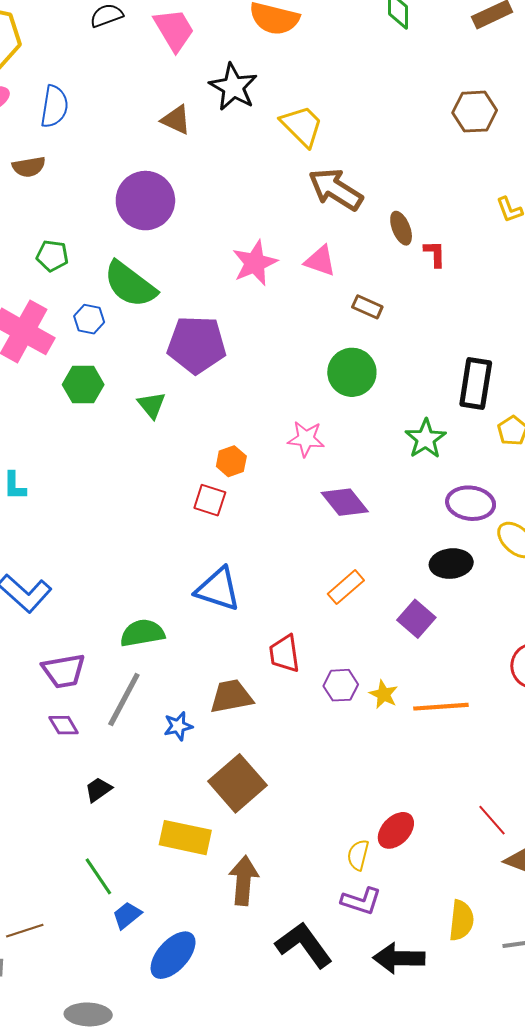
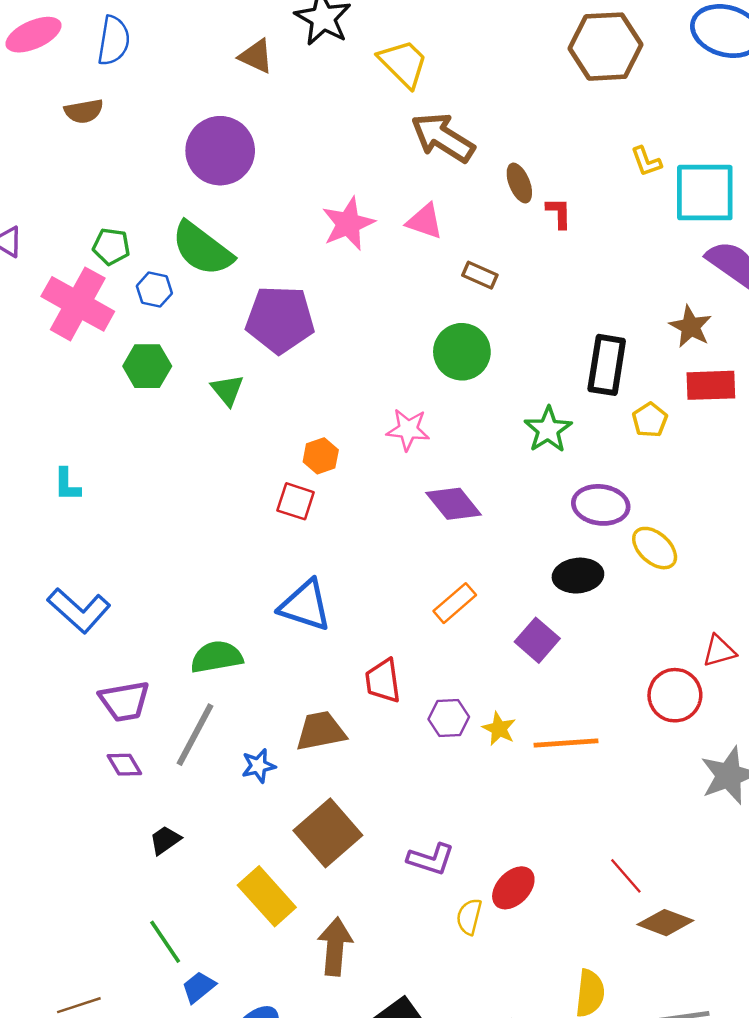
brown hexagon: (475, 112) -> (606, 47), size x1.4
green pentagon: (52, 256) -> (111, 246), moved
yellow rectangle: (185, 838) -> (267, 896), turned 36
purple L-shape: (361, 901) -> (431, 859), moved

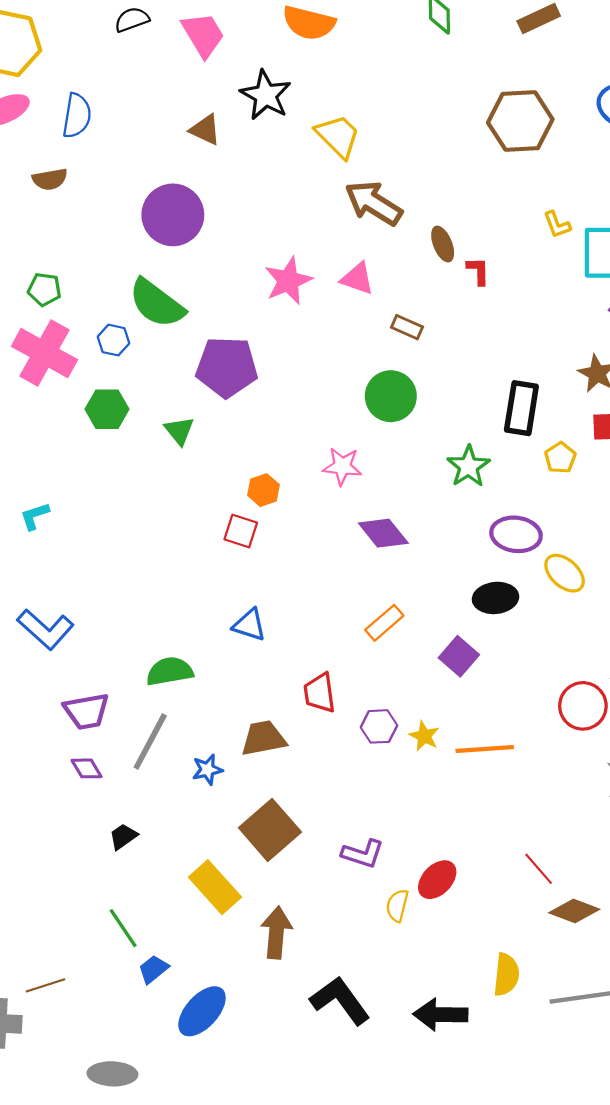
green pentagon: (111, 246) -> (44, 289), moved
cyan L-shape: (67, 485) -> (35, 516), turned 72
blue triangle: (305, 605) -> (249, 625), size x0.7

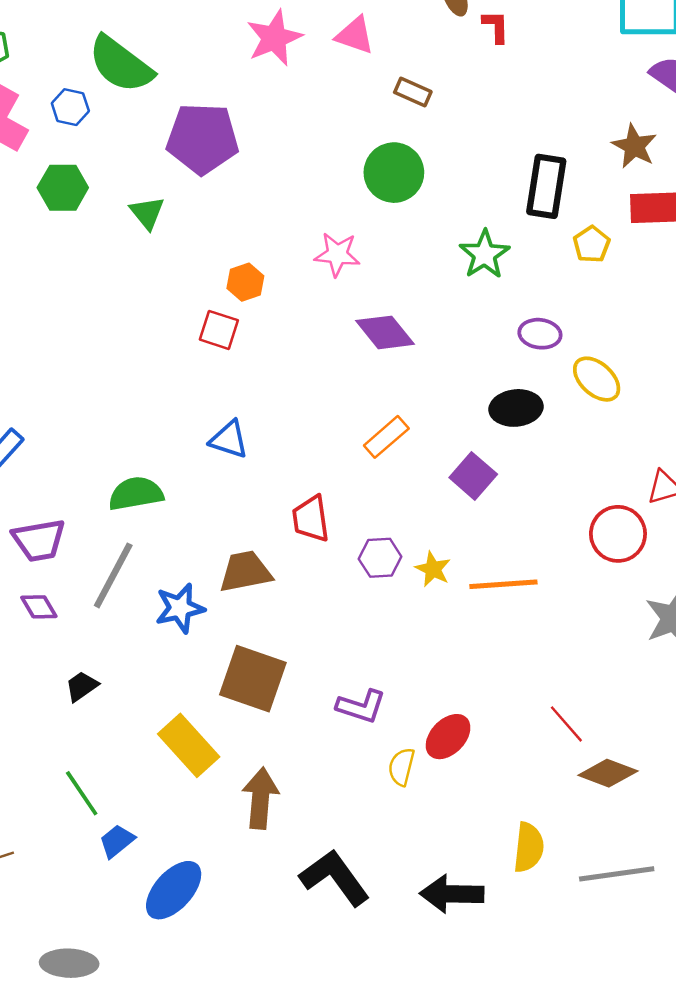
purple ellipse: (516, 534) -> (540, 334), size x0.7
blue star: (207, 770) -> (180, 608), size x1.4
brown square: (270, 830) -> (253, 679), turned -30

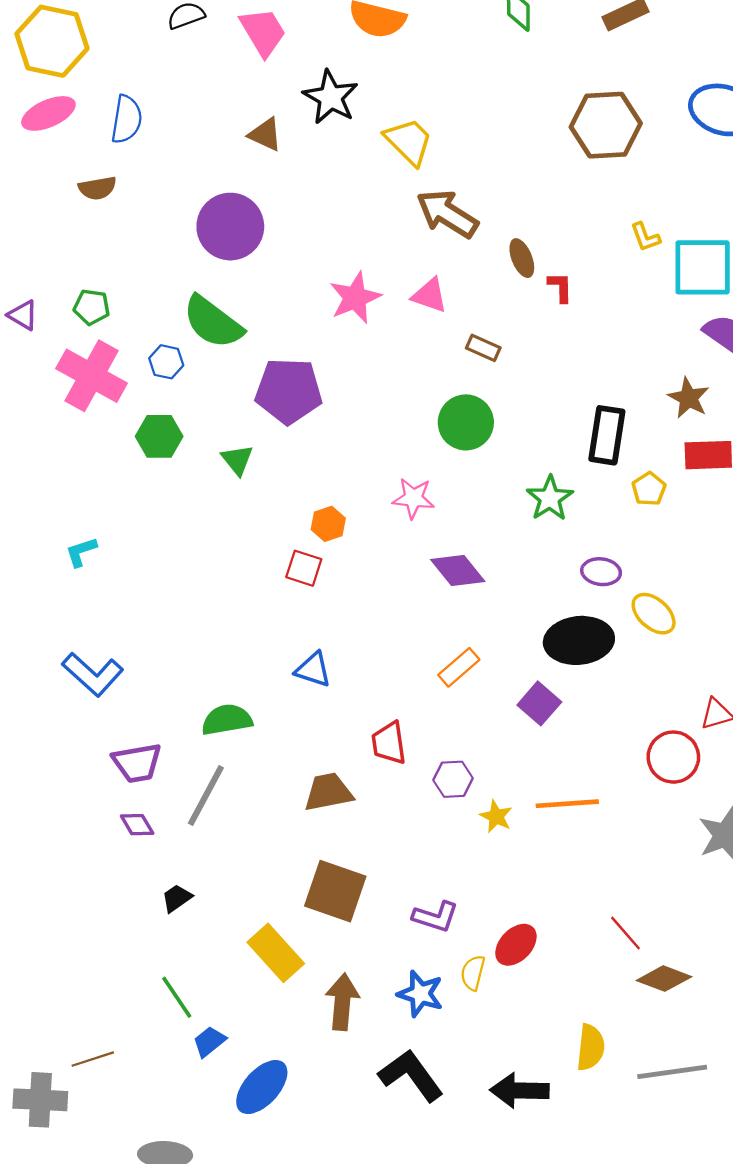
black ellipse: (516, 408) -> (579, 640), size x1.4
yellow star: (433, 569) -> (496, 817), moved
blue star: (180, 608) -> (420, 994), moved, turned 30

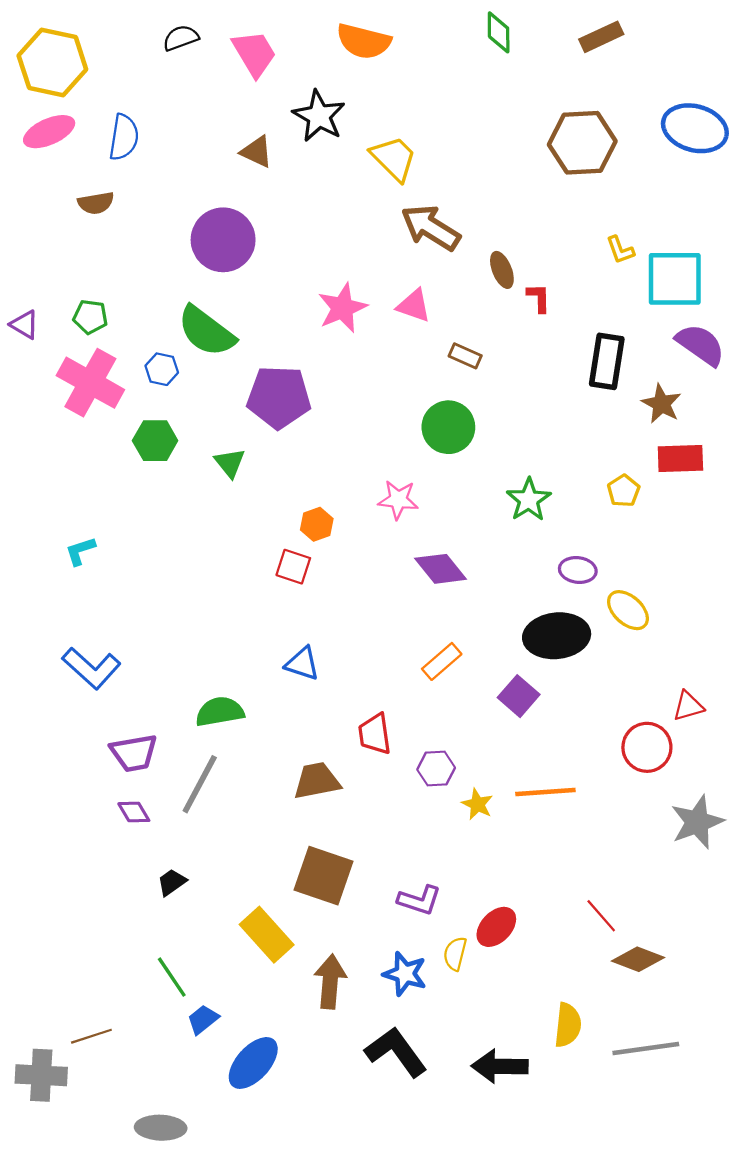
black rectangle: (607, 435) -> (607, 361), moved

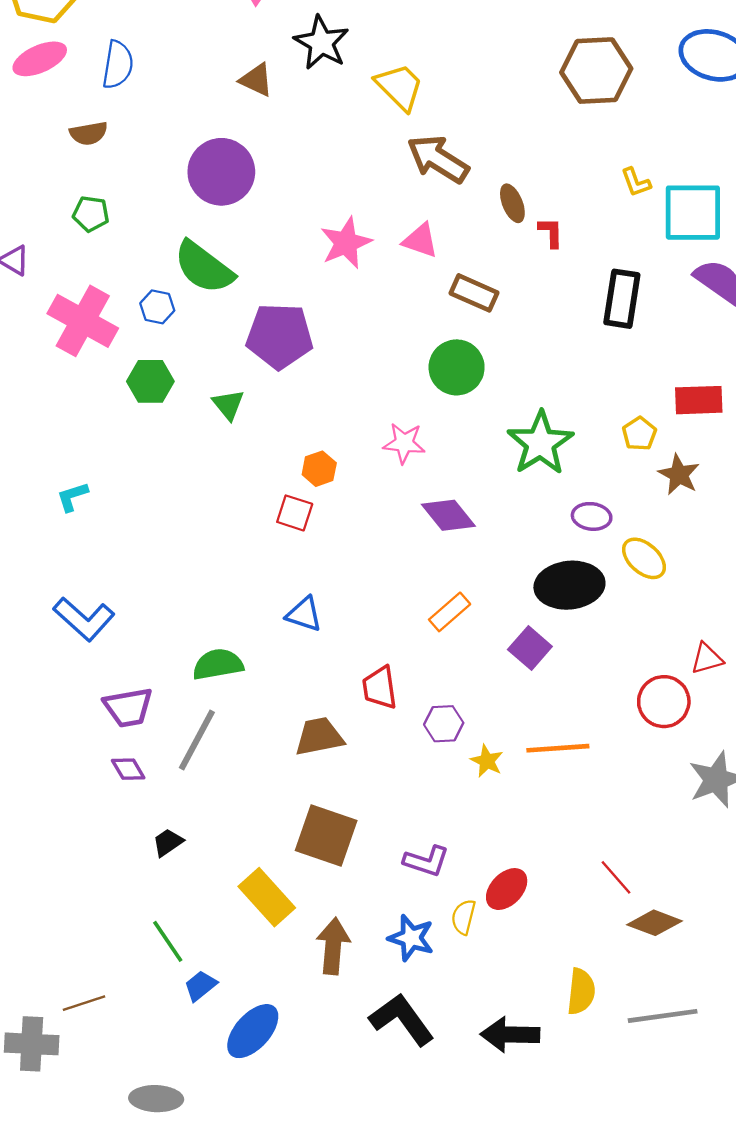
green pentagon: (90, 317) -> (91, 214), moved
brown rectangle: (465, 356) -> (474, 293), size x1.4
brown star: (661, 404) -> (679, 475), moved
green star: (529, 500) -> (540, 443), size x1.4

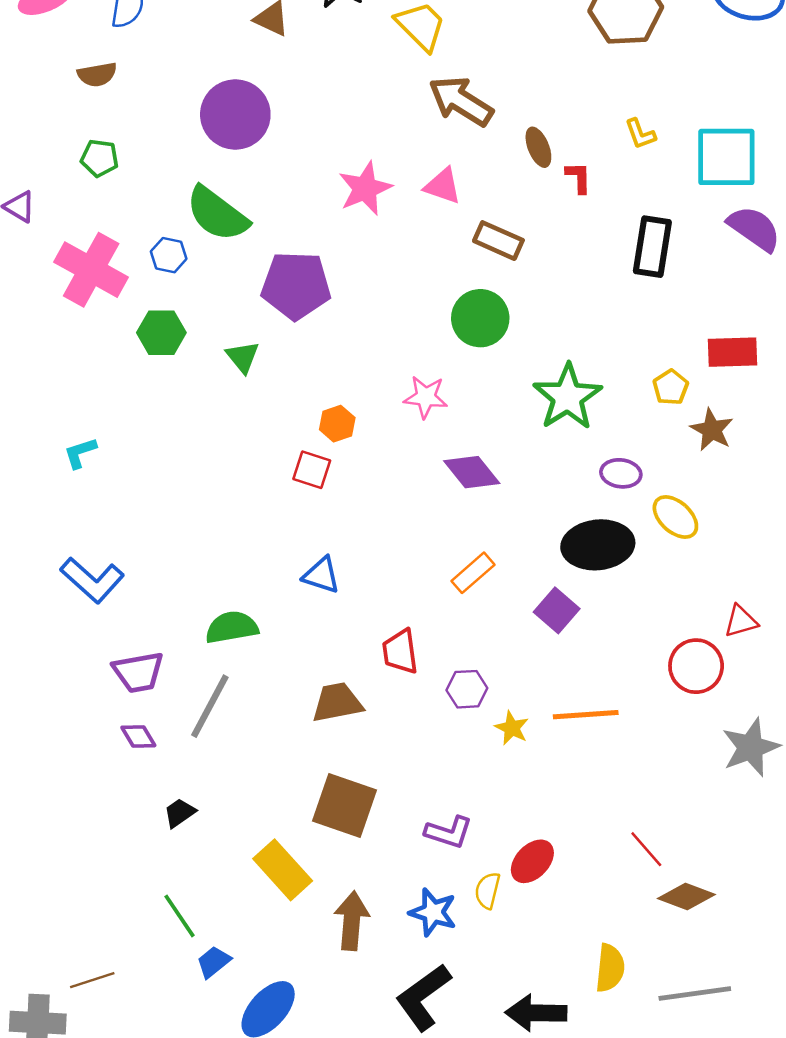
yellow L-shape: (636, 182) -> (640, 134), moved
black L-shape: (402, 1019) -> (423, 997), turned -90

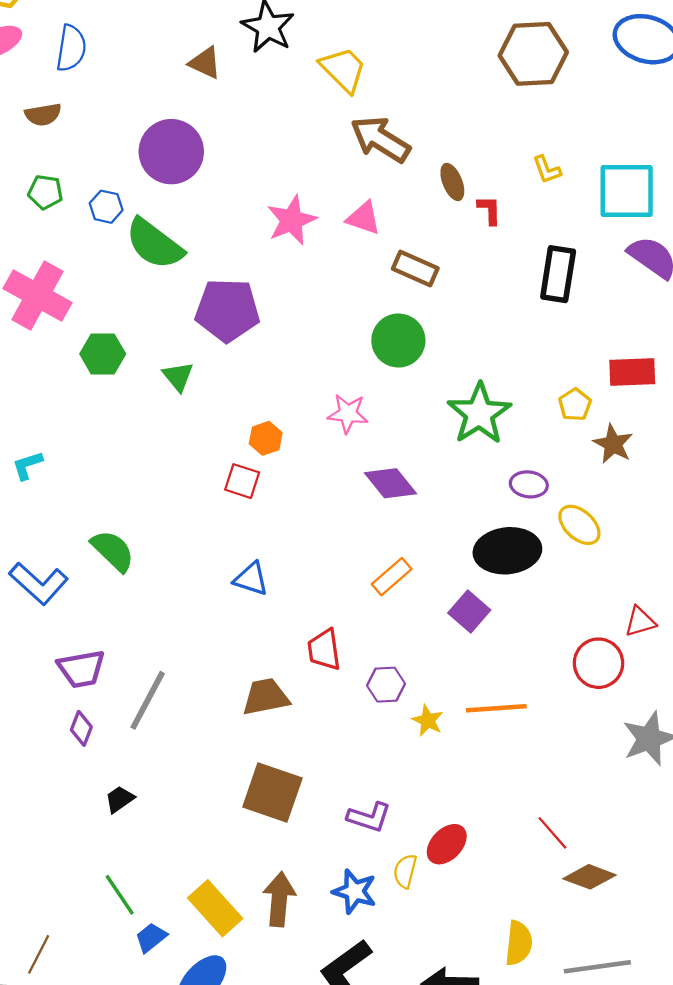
blue hexagon: (169, 255) -> (106, 207), moved
green semicircle: (232, 627) -> (113, 551), moved, turned 54
purple diamond: (138, 736) -> (81, 728), turned 52
yellow rectangle: (283, 870) -> (215, 908), moved
brown line: (92, 980) -> (39, 954), turned -45

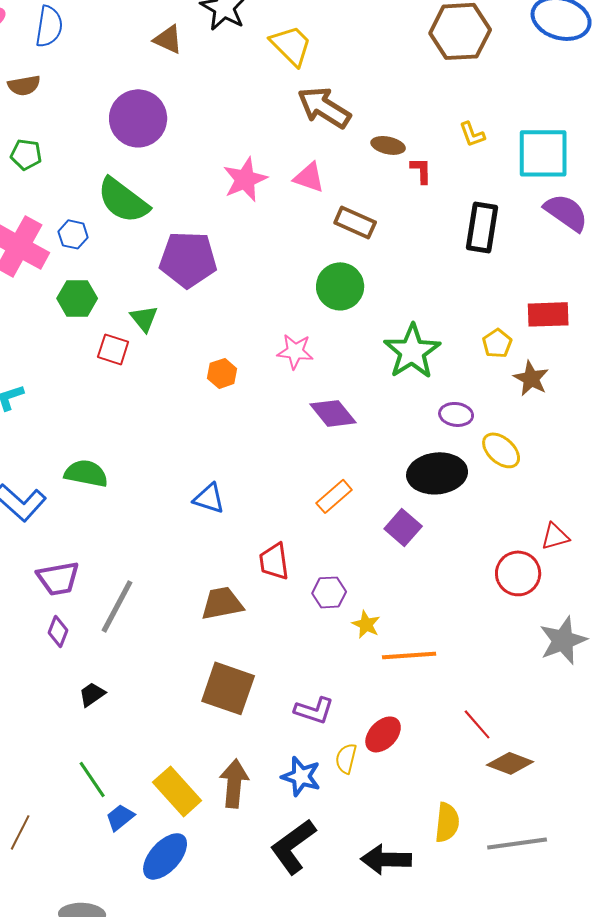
brown ellipse: (452, 182) -> (388, 145), turned -56
blue hexagon: (106, 207) -> (73, 234), moved
red square: (242, 481) -> (113, 349), moved
green semicircle: (113, 551) -> (86, 473), turned -33
orange line: (496, 708) -> (409, 655), moved

